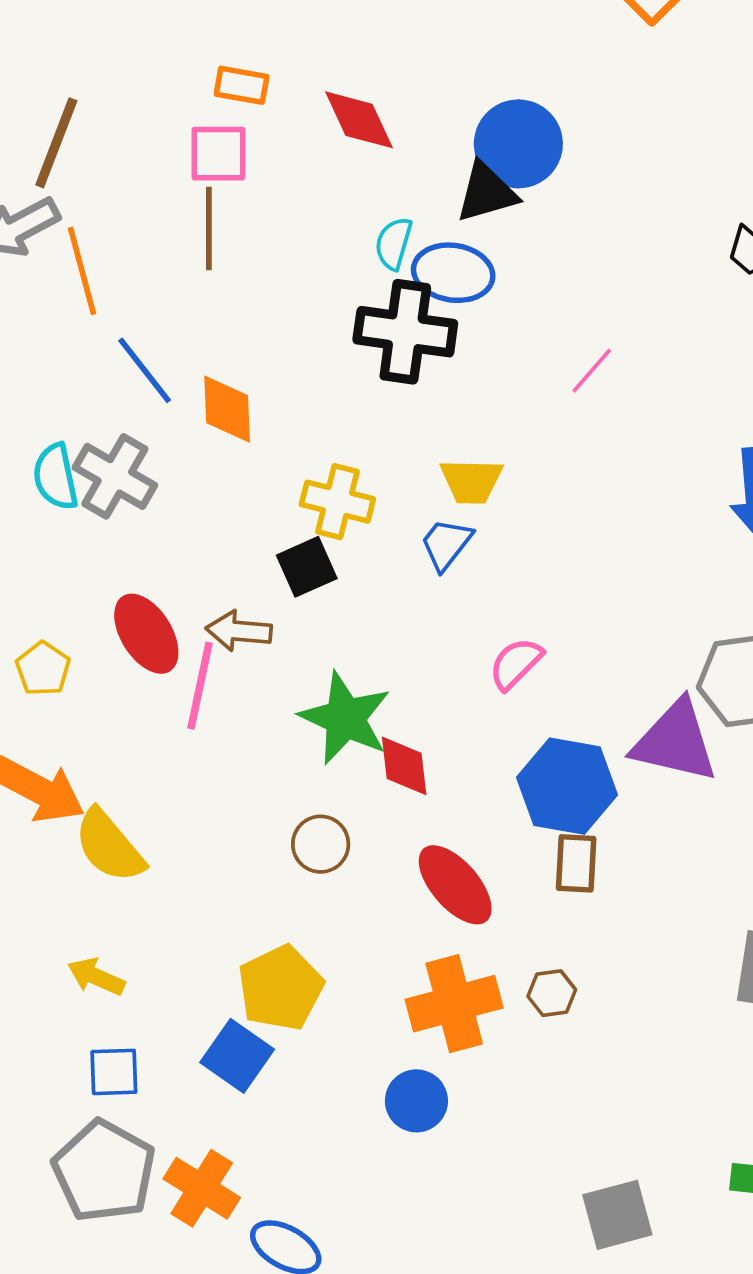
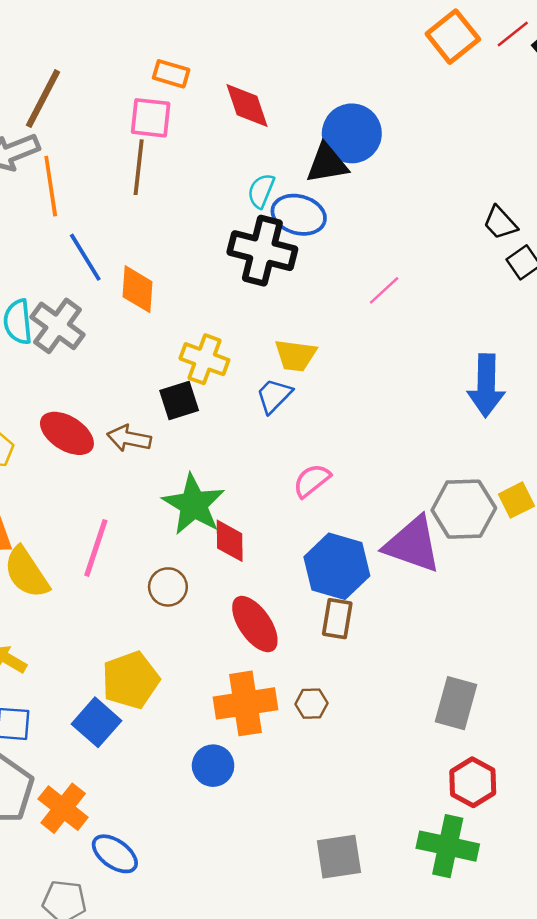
red ellipse: (146, 634) -> (67, 433), turned -32
pink line: (200, 686) -> (96, 548), moved

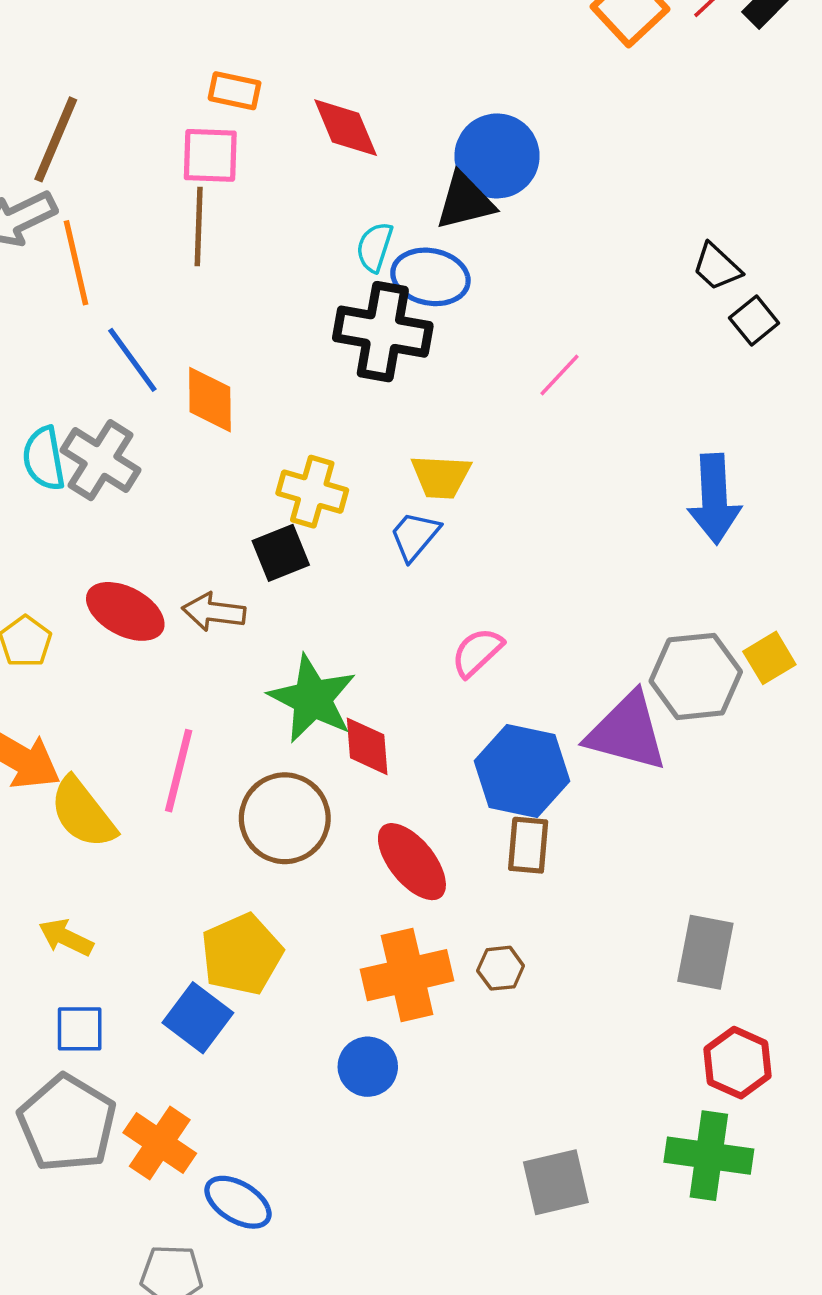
brown circle: (168, 587) -> (285, 818), size x1.6

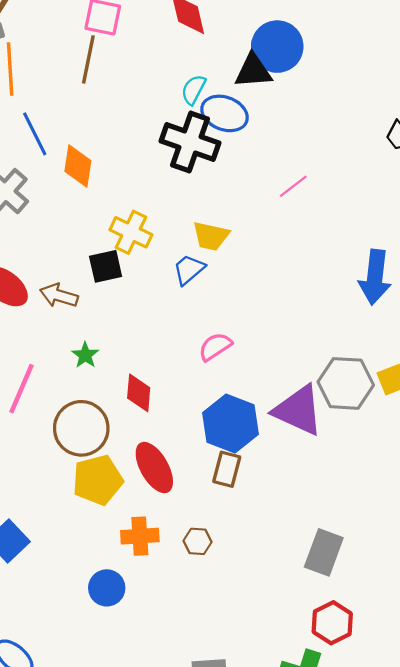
green star: (312, 699) -> (85, 355), moved, size x0.5
yellow pentagon: (242, 954) -> (98, 480), moved
orange cross: (407, 975) -> (140, 536), size x0.7

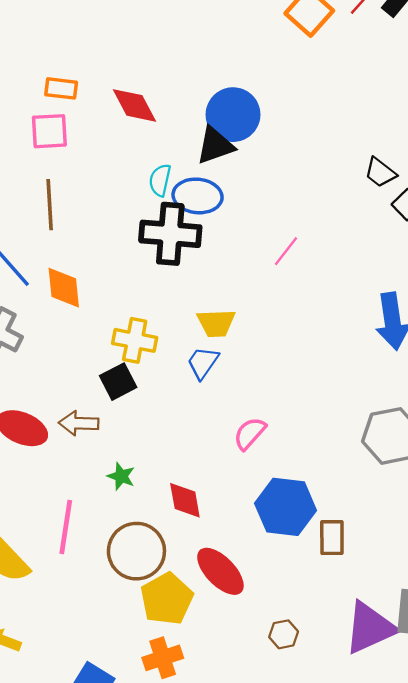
brown line: (88, 59) -> (50, 205), moved
purple triangle: (298, 410) -> (370, 628), moved, turned -34
brown rectangle: (227, 469) -> (332, 538), moved
orange cross: (140, 536) -> (163, 658), moved

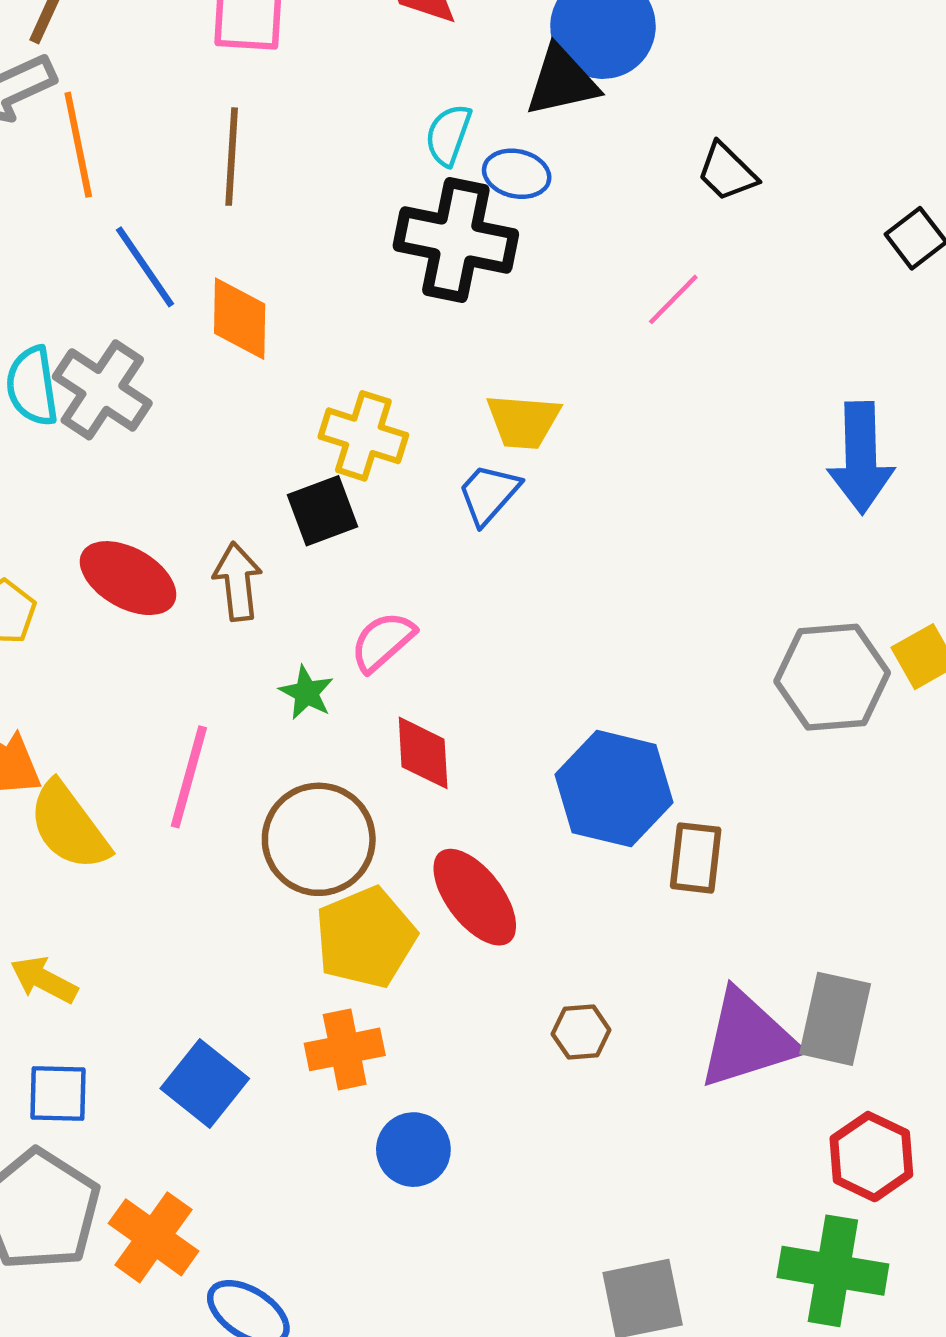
black trapezoid: (380, 173) -> (727, 172), moved
blue ellipse: (198, 196) -> (517, 174), size x0.7
brown arrow: (79, 423) -> (238, 581), turned 75
pink semicircle: (250, 433) -> (383, 642), moved

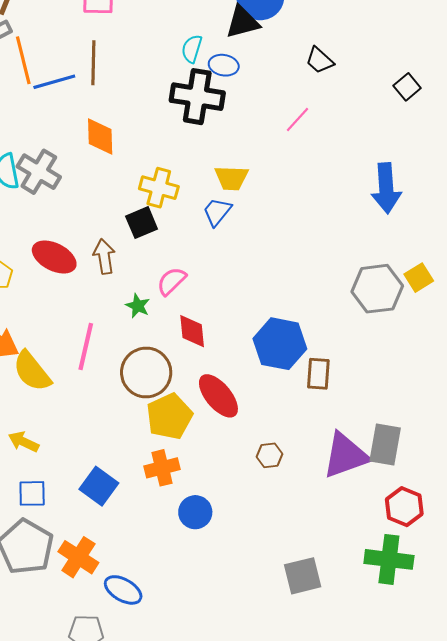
blue line: (145, 267) -> (54, 82), moved, turned -69

